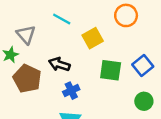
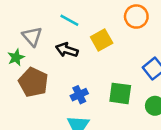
black arrow: (59, 64) -> (67, 50), moved
green square: (111, 70) -> (120, 93), moved

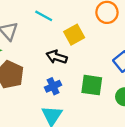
black arrow: (67, 50) -> (57, 57), moved

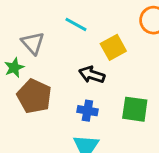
blue cross: (53, 86) -> (87, 111), turned 35

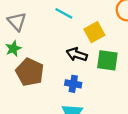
gray triangle: (33, 43) -> (17, 22), moved
green square: (135, 109) -> (107, 60), moved

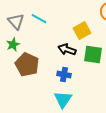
cyan line: (64, 13) -> (39, 19), moved

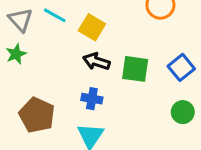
yellow square: (82, 31) -> (92, 27), moved, turned -30
brown pentagon: (27, 65) -> (37, 115), moved

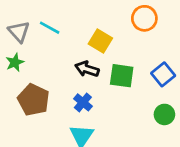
yellow square: (92, 27) -> (100, 41), moved
blue cross: (92, 99) -> (83, 102), turned 30
brown pentagon: (37, 115) -> (34, 100), moved

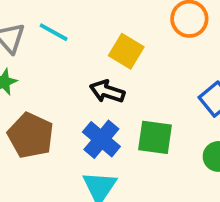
green square: (122, 76) -> (155, 137), moved
blue cross: (83, 102) -> (101, 139), size x1.4

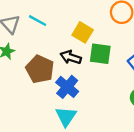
brown pentagon: (31, 135) -> (40, 69), moved
green square: (155, 137) -> (100, 54), moved

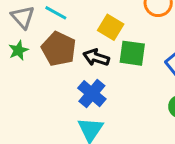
brown pentagon: (40, 69) -> (59, 49), moved

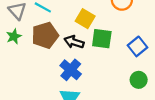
brown pentagon: (59, 49) -> (45, 35), turned 30

